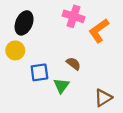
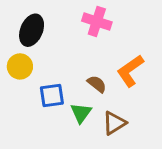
orange L-shape: (99, 31) -> (130, 71), moved
brown triangle: (103, 98) -> (114, 123), moved

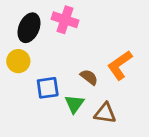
pink cross: (97, 21) -> (65, 20), moved
brown triangle: (114, 123) -> (105, 113), turned 40

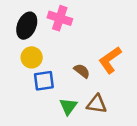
yellow circle: (18, 61) -> (32, 57), moved
green triangle: (74, 104) -> (68, 106), moved

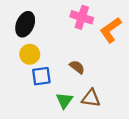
pink cross: (60, 18) -> (82, 17), moved
orange L-shape: (110, 60) -> (111, 30), moved

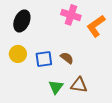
yellow circle: (30, 54) -> (18, 54), moved
blue square: (41, 76) -> (44, 59), moved

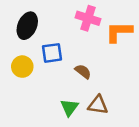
orange L-shape: (96, 26) -> (119, 32), turned 35
blue square: (44, 59) -> (52, 53), moved

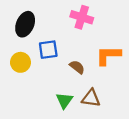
orange L-shape: (119, 32) -> (108, 55), moved

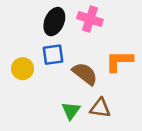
black ellipse: (25, 24) -> (54, 22), moved
brown semicircle: (77, 67) -> (85, 74), size x1.5

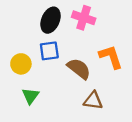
orange L-shape: (119, 61) -> (111, 57), turned 72
green triangle: (71, 111) -> (30, 96), moved

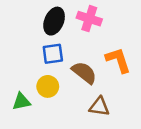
yellow circle: (21, 64) -> (48, 86), moved
green triangle: (30, 96) -> (21, 102), moved, turned 42

